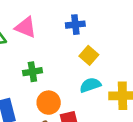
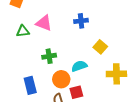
yellow square: (89, 55) -> (100, 47), moved
cyan semicircle: (90, 85) -> (79, 66), moved

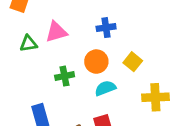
pink triangle: (44, 23) -> (56, 32), turned -36
orange circle: (61, 79) -> (96, 62), moved

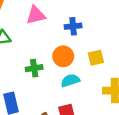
pink triangle: (56, 32) -> (36, 15), moved
yellow square: (133, 62) -> (96, 58), turned 35

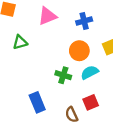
green cross: (34, 68) -> (63, 75), moved, turned 35

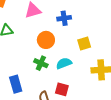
orange circle: (79, 51) -> (46, 40), moved
red square: (91, 102) -> (62, 89), turned 32

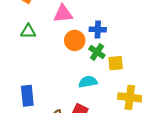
orange circle: (46, 40) -> (75, 40), moved
green cross: (41, 63) -> (97, 52), moved

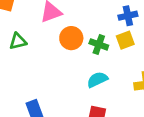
blue cross: (98, 29) -> (128, 16), moved
yellow square: (116, 63) -> (125, 40), moved

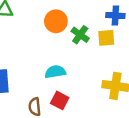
cyan semicircle: (97, 80) -> (55, 72), moved

